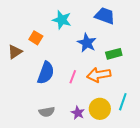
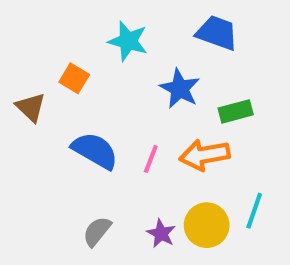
brown triangle: (15, 52) -> (31, 107), turned -42
blue semicircle: (46, 73) -> (95, 151), turned -80
gray semicircle: (47, 112) -> (97, 231), turned 140

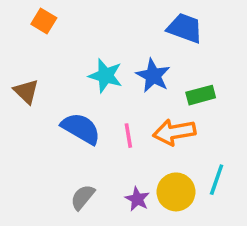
cyan star: (128, 41) -> (106, 76), moved
orange square: (74, 78) -> (44, 21), moved
pink line: (151, 159) -> (128, 136), turned -30

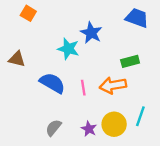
blue trapezoid: (185, 28) -> (137, 18), moved
blue star: (153, 76) -> (91, 33), moved
brown triangle: (26, 92) -> (17, 59), turned -30

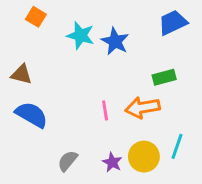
blue trapezoid: (137, 18) -> (173, 23), turned -45
cyan star: (68, 49) -> (81, 36), moved
blue semicircle: (52, 83) -> (32, 115), moved

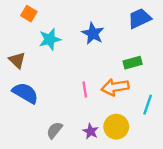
cyan star: (81, 36) -> (50, 39), moved, turned -30
brown triangle: (21, 74) -> (17, 60), turned 30
cyan line: (177, 146) -> (148, 105), moved

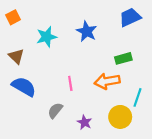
orange square: (29, 14) -> (13, 17), moved, turned 32
pink line: (85, 89) -> (70, 83), moved
yellow circle: (116, 127) -> (120, 117), moved
gray semicircle: (54, 130) -> (55, 110), moved

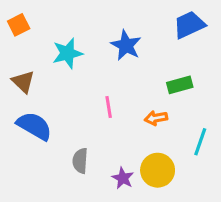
orange arrow: (107, 81) -> (156, 118), size x0.6
pink line: (70, 83) -> (109, 107), moved
gray semicircle: (55, 110) -> (80, 161), turned -35
yellow circle: (120, 117) -> (158, 170), moved

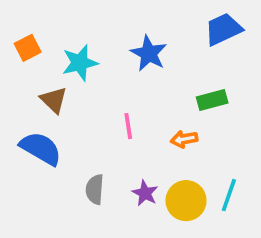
orange square: (19, 25) -> (28, 48), moved
brown triangle: (23, 82) -> (54, 100), moved
cyan line: (200, 142) -> (229, 195), moved
purple star: (123, 178) -> (145, 193), moved

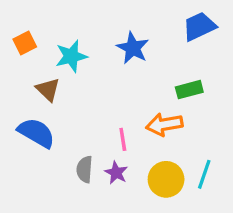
pink line: (128, 126) -> (123, 139), moved
orange arrow: (184, 139) -> (164, 124), size x1.5
purple star: (145, 193) -> (116, 173), moved

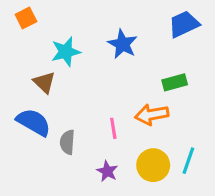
orange square: (25, 43) -> (26, 18), moved
gray semicircle: (85, 169) -> (67, 142), moved
purple star: (116, 173) -> (107, 171), moved

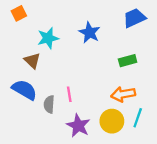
orange arrow: (152, 115) -> (123, 94), moved
pink line: (113, 128) -> (69, 94), moved
purple star: (107, 171) -> (78, 126), size x1.5

